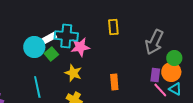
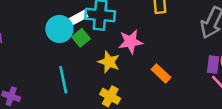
pink star: (80, 47) -> (131, 42), moved
orange rectangle: (114, 82) -> (161, 73), turned -42

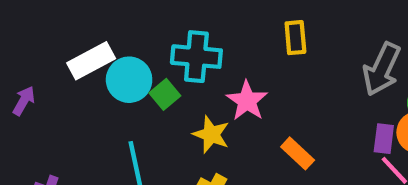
white rectangle: (78, 18) -> (91, 61), moved, size x1.5
pink star: (131, 42) -> (247, 101), turned -30

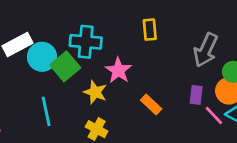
green square: (165, 94) -> (65, 66), size x1.5
purple rectangle: (384, 139) -> (196, 95), moved

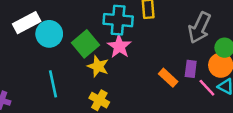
cyan cross: (86, 42) -> (118, 20), moved
green square: (65, 66) -> (86, 44), moved
orange rectangle: (151, 105) -> (168, 78), moved

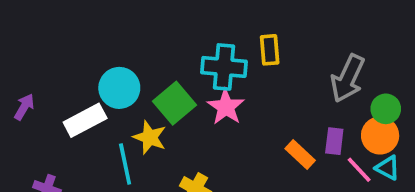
white rectangle: (27, 23) -> (85, 120), moved
yellow star: (98, 66) -> (150, 137), moved

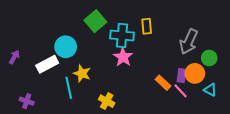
green square: (175, 103) -> (95, 21), moved
orange circle: (380, 135) -> (195, 73), moved
pink line: (359, 170) -> (180, 91), moved

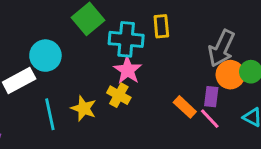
yellow star: (82, 73) -> (84, 108), moved
orange circle: (195, 73) -> (230, 75), moved
yellow cross: (107, 101) -> (119, 95), moved

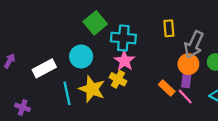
yellow rectangle: (161, 26) -> (169, 28), moved
cyan circle: (45, 56) -> (81, 56), moved
orange circle: (230, 75) -> (188, 64), moved
yellow star: (84, 108) -> (92, 89), size x1.4

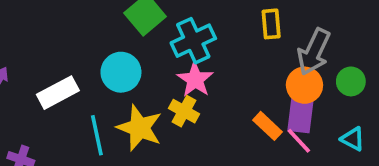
cyan cross: (123, 38) -> (193, 41), turned -30
purple rectangle: (186, 80) -> (301, 113), size x1.5

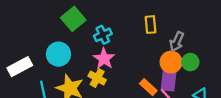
cyan cross: (193, 41) -> (103, 35), size x0.7
gray arrow: (314, 52) -> (177, 42), size x0.7
green circle: (351, 81) -> (190, 62), moved

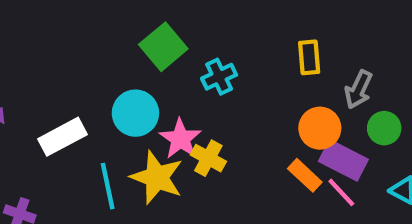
pink star: (104, 59) -> (180, 139), moved
orange circle: (171, 62) -> (320, 128), moved
purple rectangle: (169, 79) -> (343, 160), turned -70

